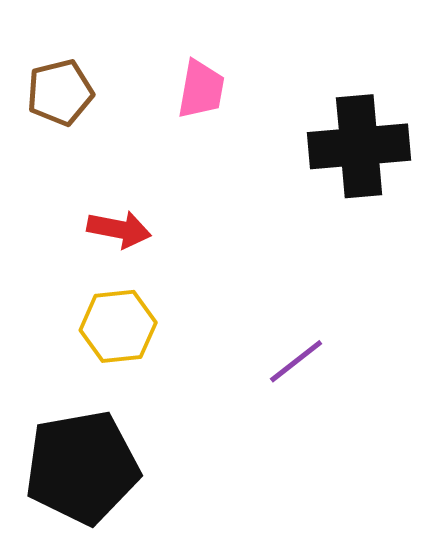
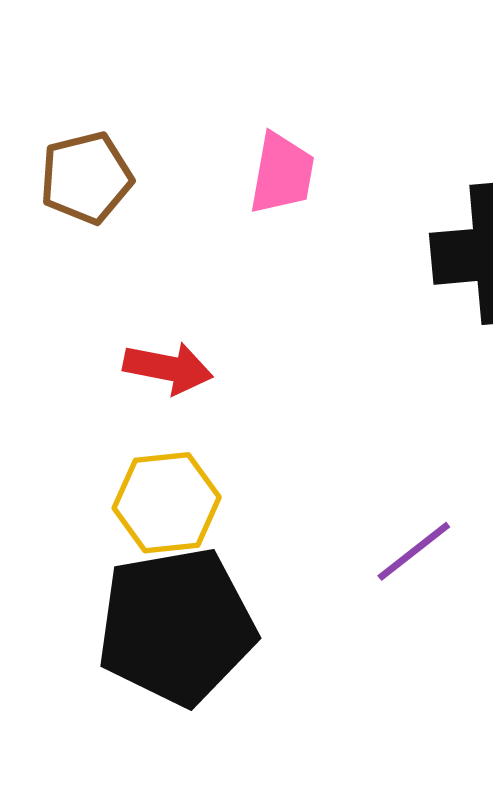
black pentagon: (82, 467) -> (176, 626), moved

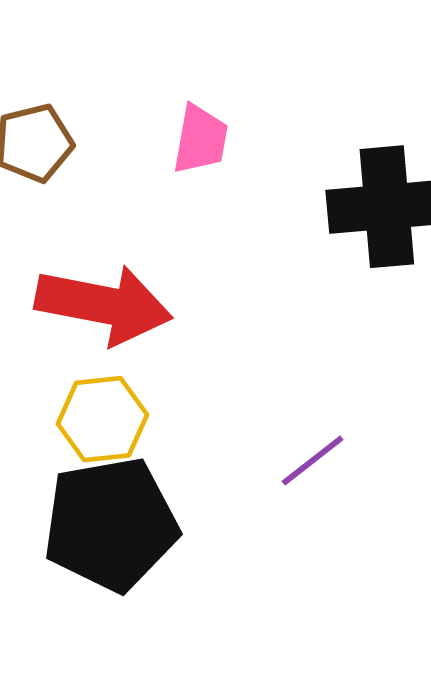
red arrow: (168, 368) -> (104, 305), size x1.8

